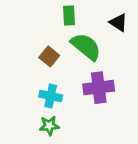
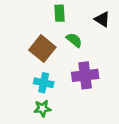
green semicircle: (86, 47) -> (74, 40), size x0.6
brown square: (49, 56) -> (42, 49), size x1.5

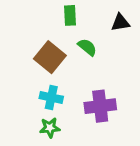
black triangle: (102, 19) -> (120, 23), turned -42
purple cross: (85, 75) -> (100, 106), moved

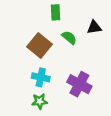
black triangle: (120, 23) -> (94, 27), moved
purple cross: (100, 106) -> (79, 84), turned 35

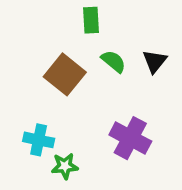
black triangle: (94, 27) -> (155, 61), moved, turned -42
cyan cross: (41, 77) -> (39, 140), moved

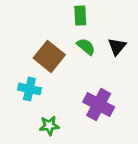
green rectangle: (91, 20) -> (80, 16), moved
cyan cross: (39, 140) -> (29, 89), moved

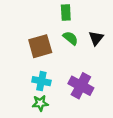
brown square: (49, 56) -> (40, 46), turned 35
cyan cross: (29, 89) -> (41, 81), moved

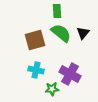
green semicircle: (70, 38) -> (61, 33), size x1.5
green star: (40, 103) -> (52, 89), moved

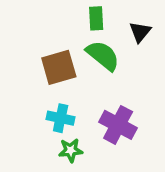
black triangle: (83, 33) -> (140, 32), moved
green star: (52, 89) -> (71, 150), moved

